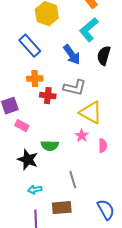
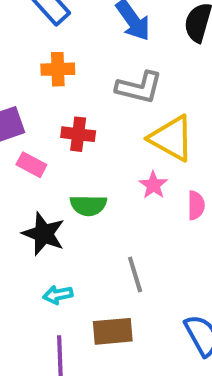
red cross: (48, 96) -> (78, 134), moved

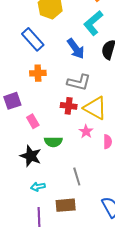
red cross: (78, 134) -> (69, 106), moved
pink rectangle: (31, 165) -> (33, 121), moved, turned 32

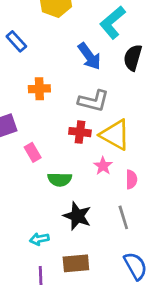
blue rectangle: (33, 39) -> (16, 41), moved, size x0.7
black star: (31, 156) -> (77, 216), moved
gray line: (77, 176) -> (123, 217), moved

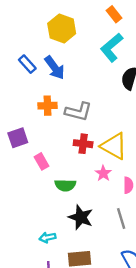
blue arrow: (89, 56) -> (55, 68), moved
gray L-shape: (93, 101) -> (78, 112), moved

